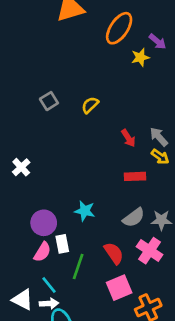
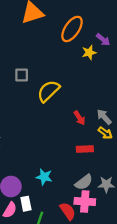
gray square: (49, 101) -> (22, 75), moved, turned 32
yellow semicircle: (90, 105) -> (48, 91), size x1.6
pink cross: (150, 251) -> (85, 202), moved, turned -30

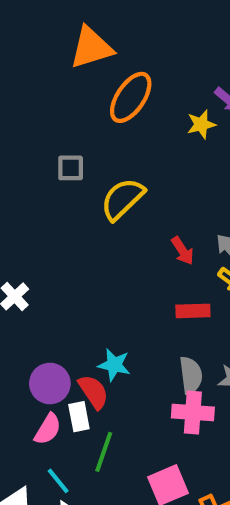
orange ellipse: (72, 29) -> (131, 97), moved
gray semicircle: (84, 182) -> (191, 375), turned -60
red semicircle: (68, 211) -> (93, 392), moved

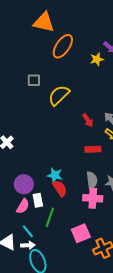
orange triangle: (91, 48) -> (44, 22), turned 30
red semicircle: (93, 392) -> (60, 188), moved

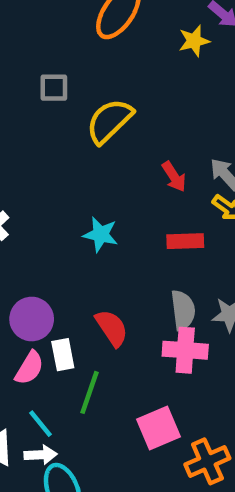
cyan star: (55, 175) -> (101, 234), moved

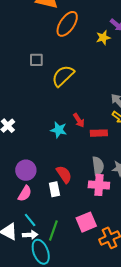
red arrow: (174, 177) -> (79, 120), moved
white rectangle: (63, 355) -> (54, 189), moved
green line: (89, 392) -> (53, 231), moved

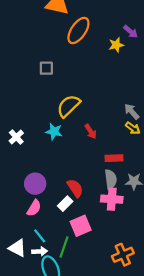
yellow semicircle: (63, 76) -> (68, 106), moved
cyan star: (59, 130) -> (54, 131), moved
red rectangle: (99, 133) -> (114, 158), moved
white rectangle: (54, 189) -> (65, 204), turned 56
pink square: (86, 222) -> (81, 226), moved

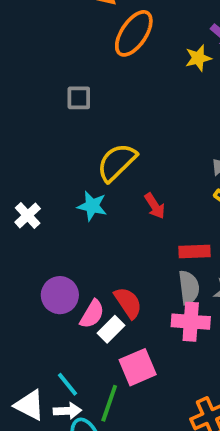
pink semicircle: (34, 208) -> (92, 314), moved

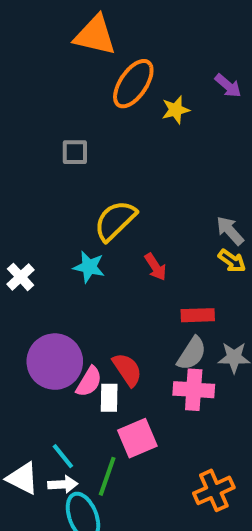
yellow star: (198, 58) -> (176, 110), moved
gray semicircle: (189, 288) -> (192, 353), turned 40
purple circle: (60, 295) -> (55, 362), size x1.4
white rectangle: (111, 329) -> (109, 398), turned -44

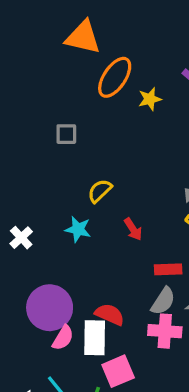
yellow semicircle: (115, 221) -> (100, 191), size x0.7
red semicircle: (127, 370) -> (110, 314), turned -32
pink semicircle: (89, 382) -> (63, 338), moved
white rectangle: (109, 398) -> (95, 338), size x1.5

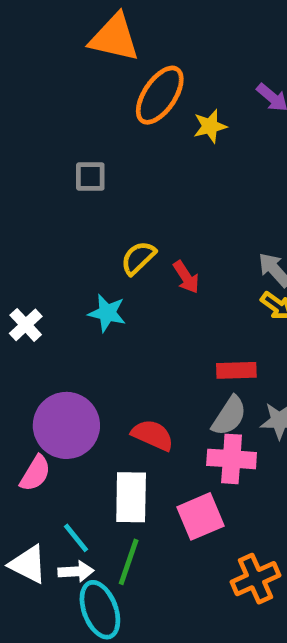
red arrow: (133, 229) -> (186, 277), moved
pink semicircle: (63, 338) -> (35, 473), moved
white rectangle: (95, 338) -> (131, 497), moved
pink square: (118, 371) -> (200, 516), moved

